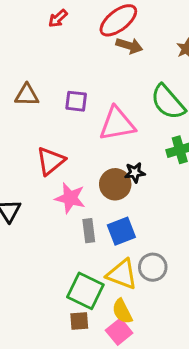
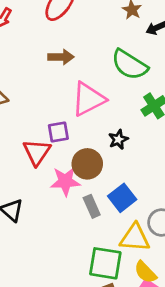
brown arrow: (129, 46) -> (61, 57), moved
purple square: (76, 101) -> (58, 132), moved
brown circle: (115, 184) -> (87, 164), moved

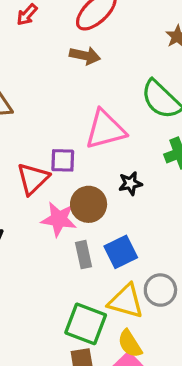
brown arrow: (61, 57) -> (85, 56), moved

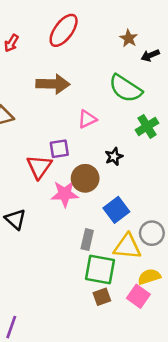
brown arrow: (85, 56) -> (53, 84), moved, size x1.4
pink triangle: (105, 130) -> (87, 119), size x0.6
gray rectangle: (83, 255) -> (87, 240), moved, turned 36
yellow semicircle: (130, 344) -> (149, 277), moved, turned 115

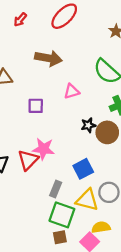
purple square: (59, 149) -> (36, 106), moved
red triangle: (39, 167) -> (28, 160), moved
brown circle: (85, 178) -> (107, 132), moved

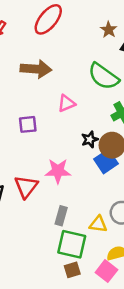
pink star: (43, 149) -> (58, 171), moved
blue square: (83, 169) -> (106, 161), moved
yellow triangle: (87, 200) -> (98, 224), size x0.7

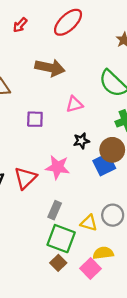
black star: (90, 139) -> (81, 141), moved
brown square: (72, 270) -> (58, 263), turned -35

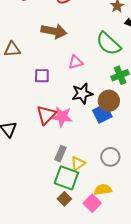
black star: (81, 141) -> (82, 94), size x1.5
red triangle: (25, 178) -> (46, 115), moved
yellow triangle: (89, 223) -> (78, 163), moved, turned -49

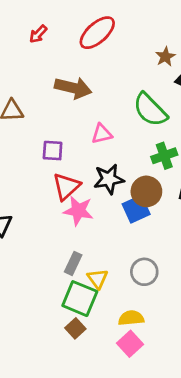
red triangle: (46, 115) -> (66, 186), moved
yellow triangle: (78, 163) -> (98, 279), turned -35
pink square: (92, 203) -> (130, 344), moved

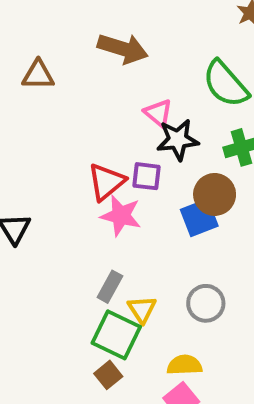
pink triangle: (102, 134) -> (158, 113), turned 50
purple square: (53, 151) -> (147, 176), moved
black star: (109, 179) -> (178, 140), moved

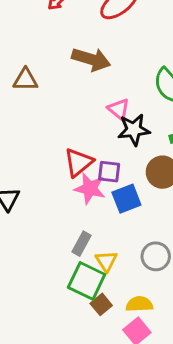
purple square: (147, 176) -> (109, 172), moved
blue square: (199, 218) -> (126, 199), moved
brown square: (108, 375) -> (101, 304), moved

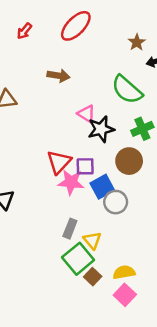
brown arrow: (91, 59) -> (58, 76), size x0.7
gray circle: (156, 256) -> (116, 202), moved
green square: (87, 281) -> (78, 259), turned 32

